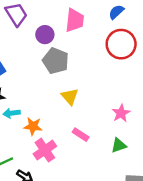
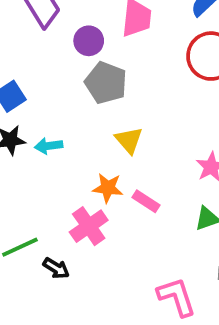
cyan arrow: (12, 113) -> (49, 146), moved
orange star: (33, 126) -> (108, 188), moved

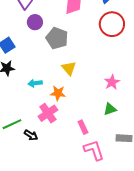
purple circle: (89, 41) -> (35, 22), moved
cyan arrow: (49, 146) -> (35, 83), moved
pink rectangle: (146, 201) -> (83, 127), moved, turned 32

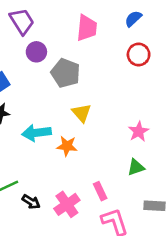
red circle: (112, 24) -> (139, 55), size x0.7
cyan arrow: (35, 83) -> (36, 133), size x1.5
pink cross: (48, 113) -> (67, 204), moved

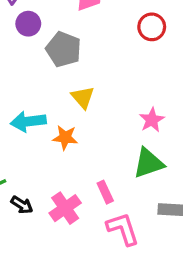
green triangle: (136, 167) -> (149, 163), size x1.5

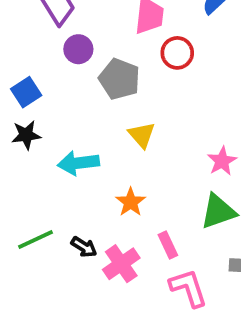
red circle: (152, 27) -> (177, 53), moved
orange star: (65, 138) -> (131, 202), moved, turned 30
black arrow: (22, 205) -> (84, 247), moved

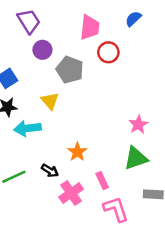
yellow triangle: (142, 135) -> (50, 101), moved
cyan arrow: (78, 163) -> (27, 128), moved
black arrow: (84, 247) -> (50, 171), moved

